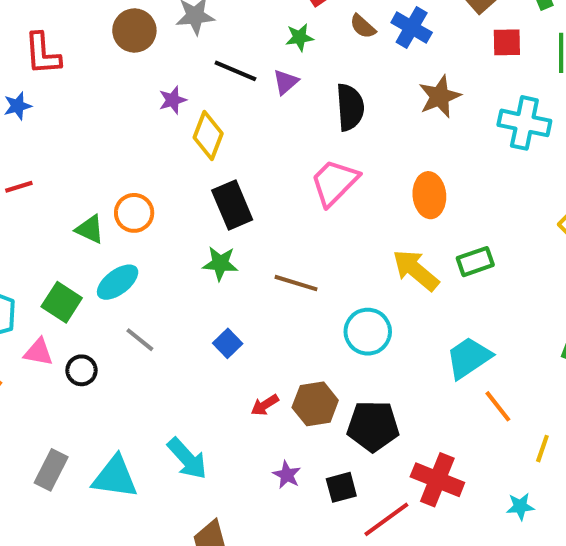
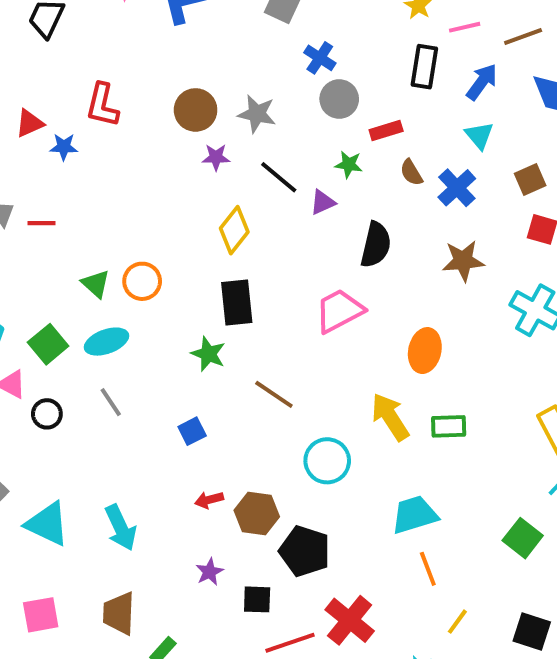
purple star: (173, 100) -> (216, 157), moved

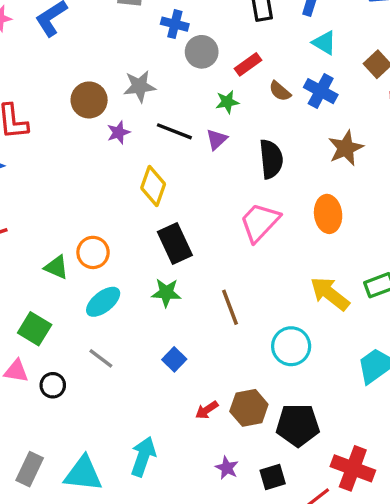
cyan ellipse: (106, 342) -> (103, 302), moved
orange ellipse: (425, 351) -> (328, 214), moved
brown line: (274, 394) -> (230, 307), turned 54
cyan arrow: (121, 528) -> (143, 457), turned -117

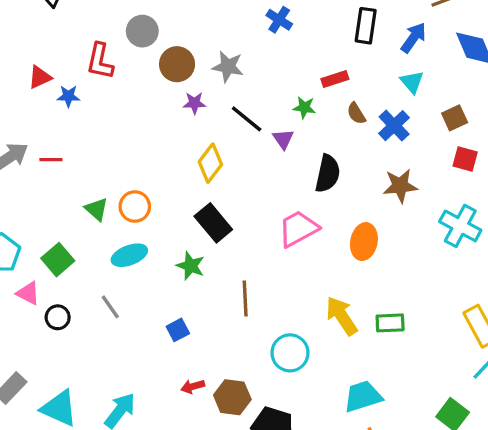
gray circle: (202, 52) -> (142, 31), moved
purple triangle: (217, 139) -> (283, 139), turned -40
black rectangle: (175, 244) -> (213, 223), turned -33

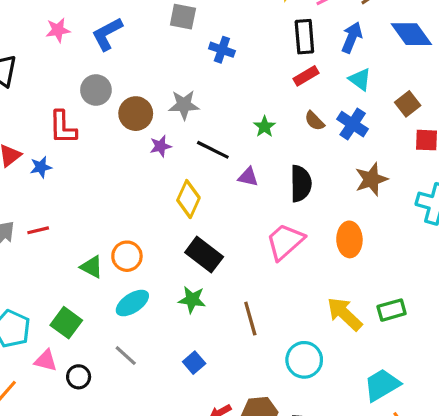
red rectangle: (335, 79) -> (306, 76), moved
green star: (304, 107) -> (265, 127), turned -30
purple triangle: (283, 139) -> (248, 177), moved, turned -30

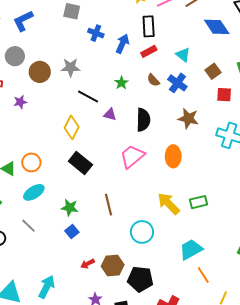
blue arrow: (352, 37) -> (122, 44), moved
purple star: (160, 146) -> (20, 102), moved
brown star: (371, 179) -> (188, 118), turned 30
green star: (192, 300) -> (70, 208), moved

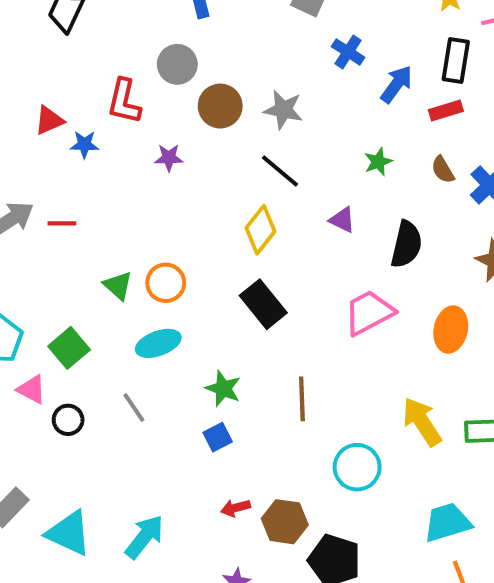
black line: (88, 97) -> (280, 171), moved

